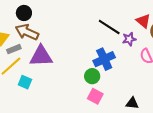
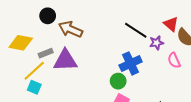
brown arrow: (27, 32) -> (70, 29), moved
gray rectangle: (14, 49) -> (46, 53), moved
cyan square: (25, 82) -> (34, 87), moved

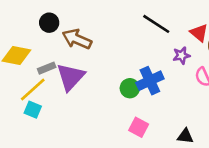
black line: (136, 30) -> (156, 24), moved
purple triangle: (65, 60) -> (71, 77), turned -45
green circle: (118, 81) -> (130, 88), moved

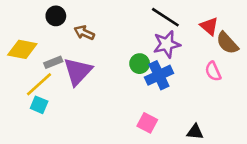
brown arrow: (77, 39) -> (84, 33), size x0.7
purple star: (181, 55) -> (167, 44), moved, size x1.5
green circle: (130, 88) -> (140, 64), moved

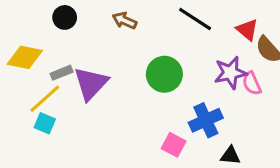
brown arrow: (84, 33) -> (124, 21), moved
purple star: (167, 44) -> (230, 73), moved
green circle: (140, 64) -> (164, 74), size x1.5
blue cross: (159, 75) -> (206, 120), moved

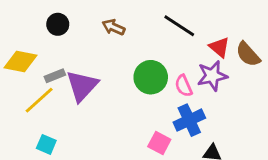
red triangle: (247, 30) -> (219, 47), moved
pink semicircle: (252, 83) -> (184, 86), moved
cyan square: (45, 123) -> (46, 144), moved

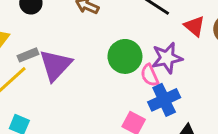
purple star: (212, 76) -> (167, 58), moved
pink semicircle: (184, 86) -> (150, 75), moved

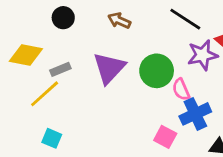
purple star: (167, 58) -> (203, 55), moved
purple triangle: (55, 65) -> (109, 68), moved

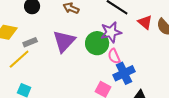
purple star: (203, 55) -> (111, 32), moved

